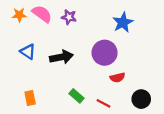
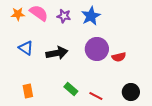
blue star: (123, 22) -> (91, 16), moved
red semicircle: (117, 78) -> (119, 57), moved

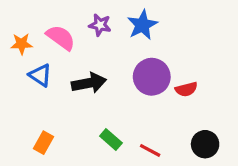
pink semicircle: (39, 13) -> (61, 38), moved
orange star: (18, 14) -> (22, 44), moved
orange rectangle: (28, 91) -> (43, 143), turned 40

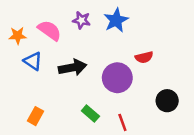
purple circle: (152, 77) -> (117, 78), moved
red semicircle: (186, 89) -> (144, 57), moved
black circle: (205, 144) -> (167, 101), moved
red line: (150, 150) -> (122, 122), turned 42

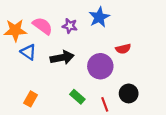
purple star: (81, 20) -> (70, 26), moved
orange star: (18, 36) -> (15, 30), size x1.5
black circle: (167, 101) -> (129, 93), moved

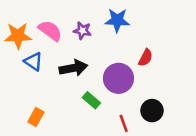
blue star: (99, 17) -> (117, 20), turned 30
red semicircle: (123, 49) -> (146, 58), turned -48
green rectangle: (77, 97) -> (91, 100), moved

